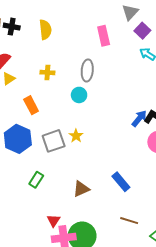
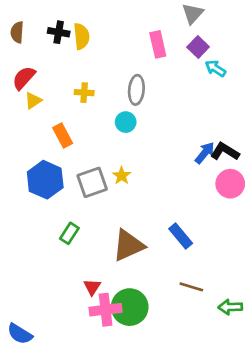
black cross: (12, 27) -> (59, 32), moved
purple square: (142, 31) -> (198, 47), moved
brown triangle: (81, 189) -> (128, 245), size x1.5

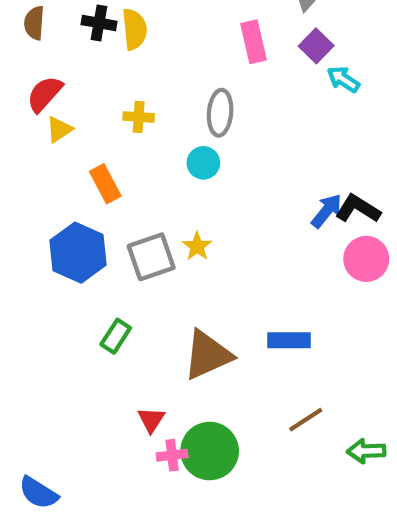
blue rectangle: (181, 236) -> (289, 340), turned -50
brown line: (191, 287) -> (306, 420), turned -50
pink cross: (106, 310) -> (172, 455), size x0.6

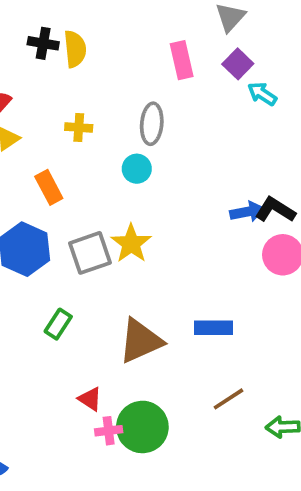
blue arrow: (327, 211) -> (247, 212), turned 40
yellow star: (197, 246) -> (131, 244), size x1.5
red triangle: (151, 420) -> (90, 399), turned -30

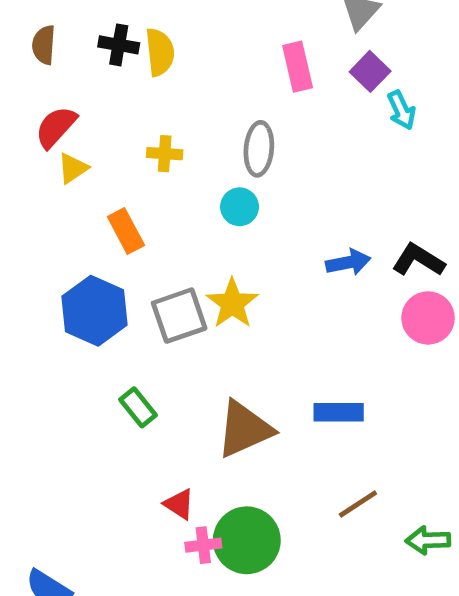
cyan arrow: (262, 94) -> (401, 110), turned -148
blue arrow: (247, 212) -> (348, 262), moved
green rectangle: (58, 324) -> (138, 407), turned -72

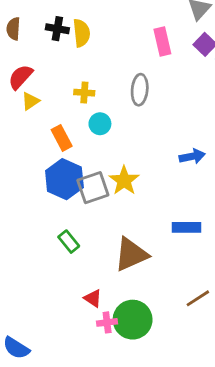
cyan circle: (240, 207) -> (100, 124), moved
blue hexagon: (95, 311) -> (64, 179), moved
blue rectangle: (339, 412) -> (187, 227), moved

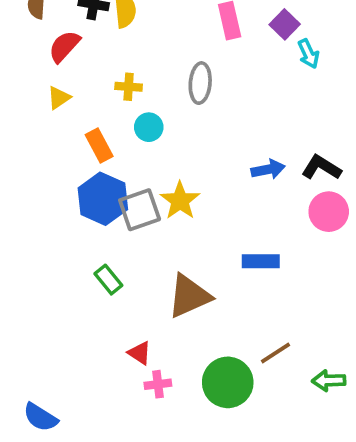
red semicircle: (20, 77) -> (64, 46), moved
green circle: (133, 320) -> (228, 382), moved

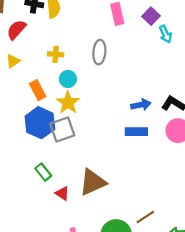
yellow star: (180, 201) -> (68, 103), moved
blue rectangle: (261, 261) -> (136, 132), moved
red triangle: (140, 353) -> (62, 193), moved

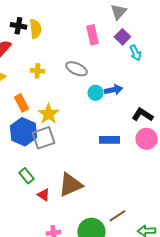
gray ellipse: (99, 52) -> (76, 69), turned -70
cyan circle: (68, 79) -> (95, 93), moved
blue arrow: (141, 105) -> (113, 90), moved

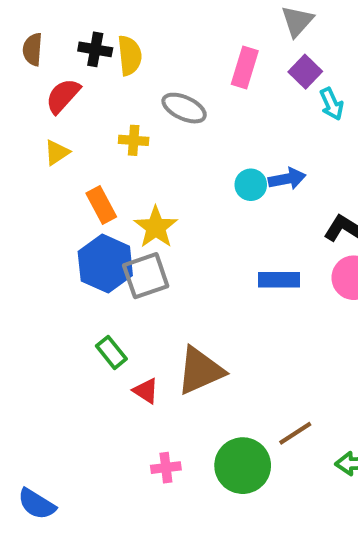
pink rectangle: (92, 35) -> (245, 68), turned 30
gray ellipse: (76, 69) -> (184, 108), moved

